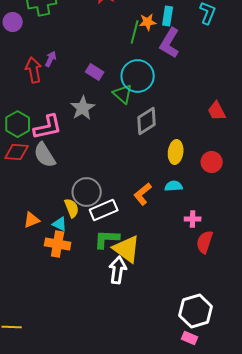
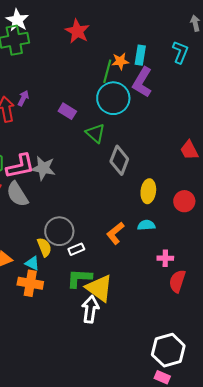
cyan circle: (138, 76) -> (113, 98), moved
gray star: (83, 108) -> (43, 168), moved, turned -30
gray diamond: (147, 121) -> (119, 160), turned -36
white rectangle: (104, 210) -> (76, 249), size x0.6

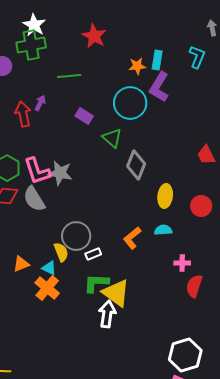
green line: (107, 71) -> (69, 76), moved, turned 70
pink L-shape: (20, 166) -> (37, 171), turned 84
orange cross: (30, 283) -> (47, 288), turned 30

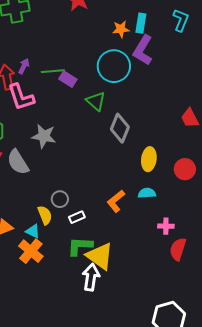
green line: (69, 76) -> (53, 71), moved
pink L-shape: (37, 171) -> (21, 97), moved
gray circle: (76, 236) -> (60, 199), size x0.6

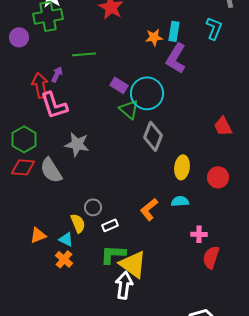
cyan circle: (114, 66) -> (147, 93), moved
green line: (53, 71) -> (84, 54), moved
purple rectangle: (68, 79) -> (119, 85), moved
orange cross: (31, 251) -> (64, 259), size x0.7

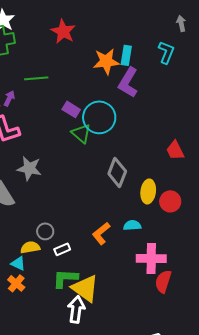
orange star: (154, 37) -> (106, 61), size x1.5
gray diamond: (153, 136) -> (117, 172), moved
yellow ellipse: (182, 167) -> (148, 191), moved
yellow semicircle: (78, 223) -> (30, 247), turned -78
pink cross: (199, 234) -> (151, 258), size x1.8

